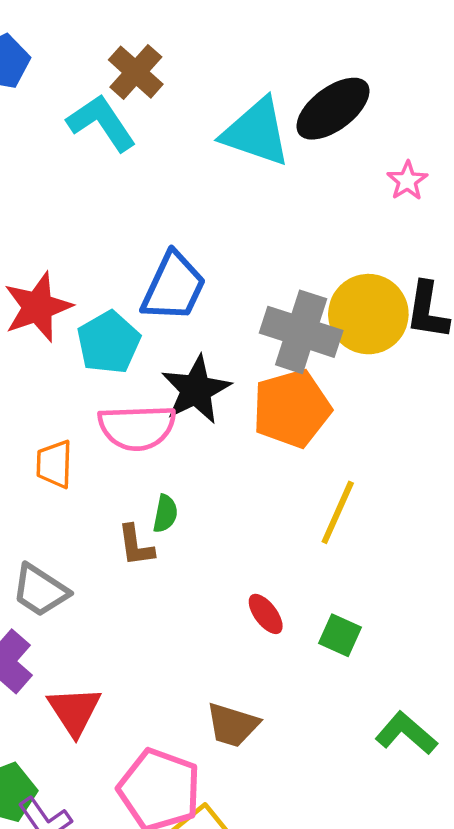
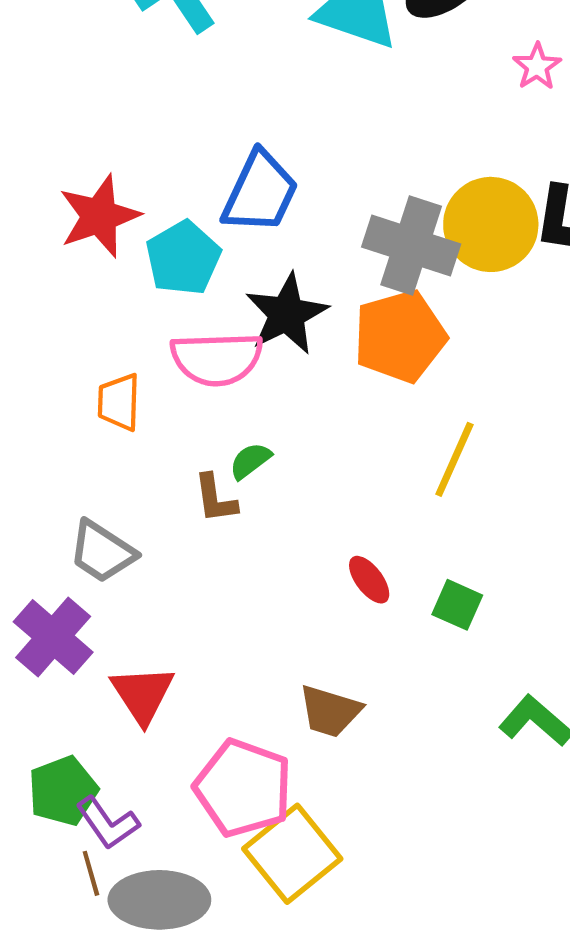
green semicircle: (165, 514) -> (250, 461), turned -138

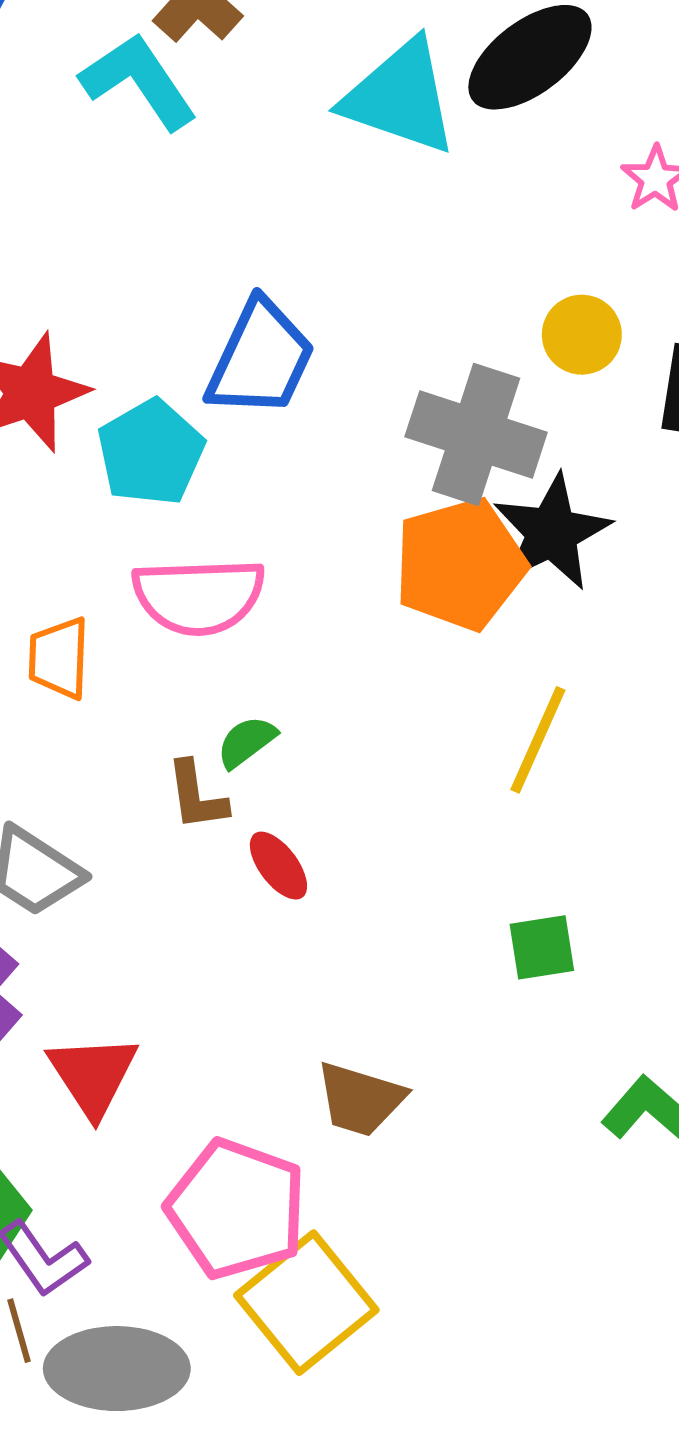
yellow circle: (491, 224) -> (582, 335), moved, size x0.6
black star: (287, 314) -> (552, 532), moved
red ellipse: (369, 580) -> (278, 866), moved
green square: (457, 605) -> (542, 947), turned -33

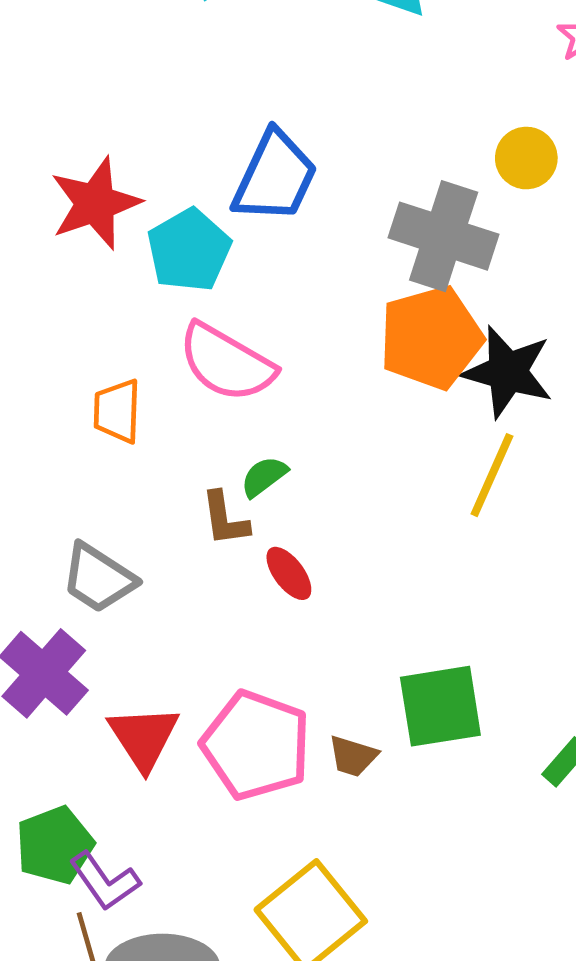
black star: (552, 532) -> (508, 372), moved, turned -30
pink semicircle: (199, 596) -> (226, 363), turned 32
green square: (542, 947) -> (440, 706), moved, size x1.6
brown trapezoid: (360, 1099) -> (353, 756), size x0.7
pink pentagon: (237, 1209) -> (256, 745), moved

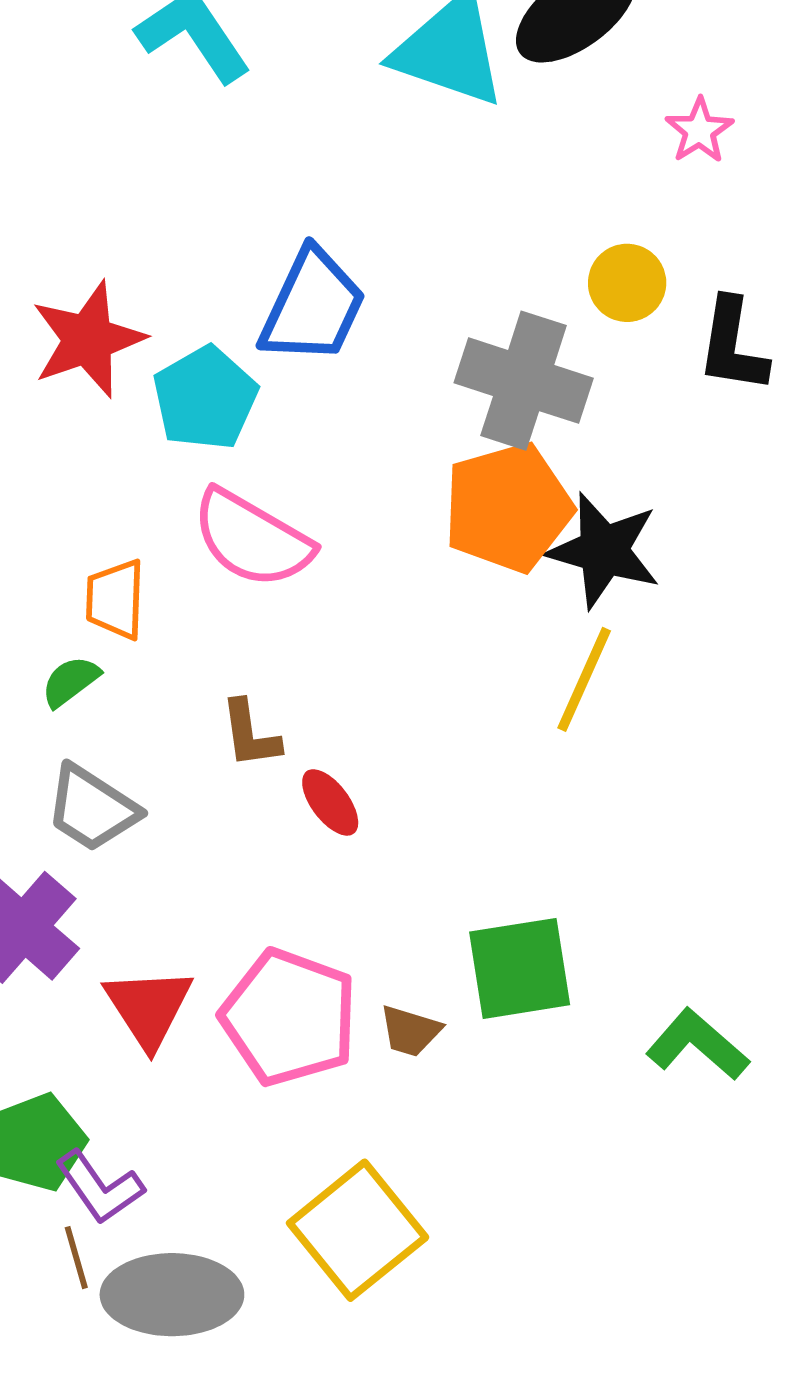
green semicircle: (264, 477) -> (70, 681), moved

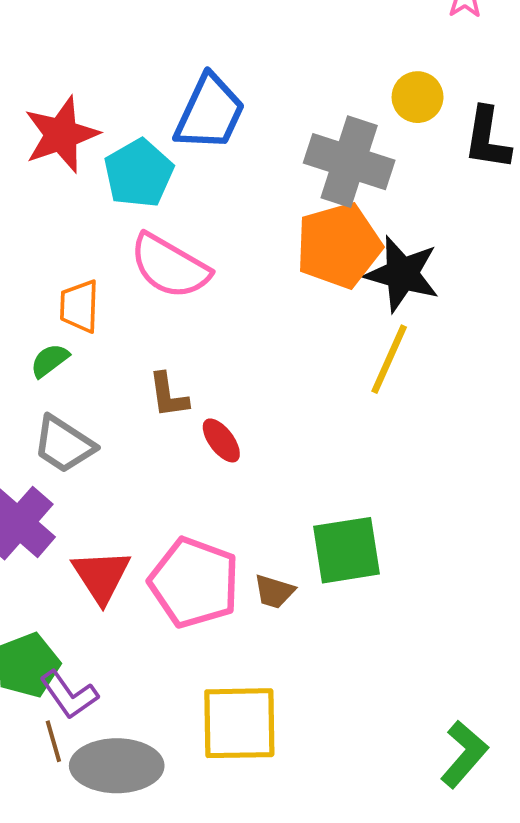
green L-shape: (697, 1045) -> (464, 754), moved, turned 90
yellow square: (358, 1230) -> (239, 723), turned 38

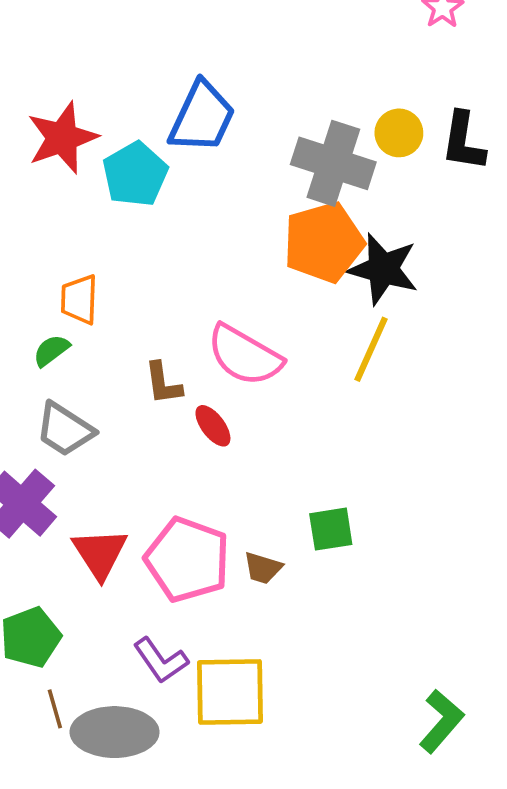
yellow circle: (418, 97) -> (399, 133), moved
pink semicircle: (170, 266) -> (245, 355), moved
green square: (347, 550) -> (331, 529), size x0.7
purple L-shape: (69, 695) -> (161, 660), moved

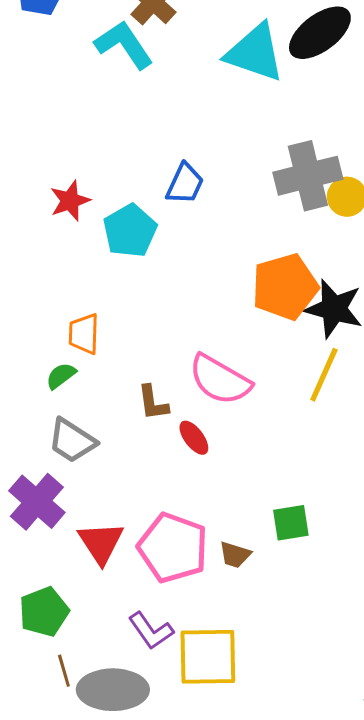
blue trapezoid: (202, 117) -> (185, 184), size x0.7
red star: (62, 138) -> (70, 201), size x0.7
gray cross: (333, 163) -> (308, 176), moved, turned -32

